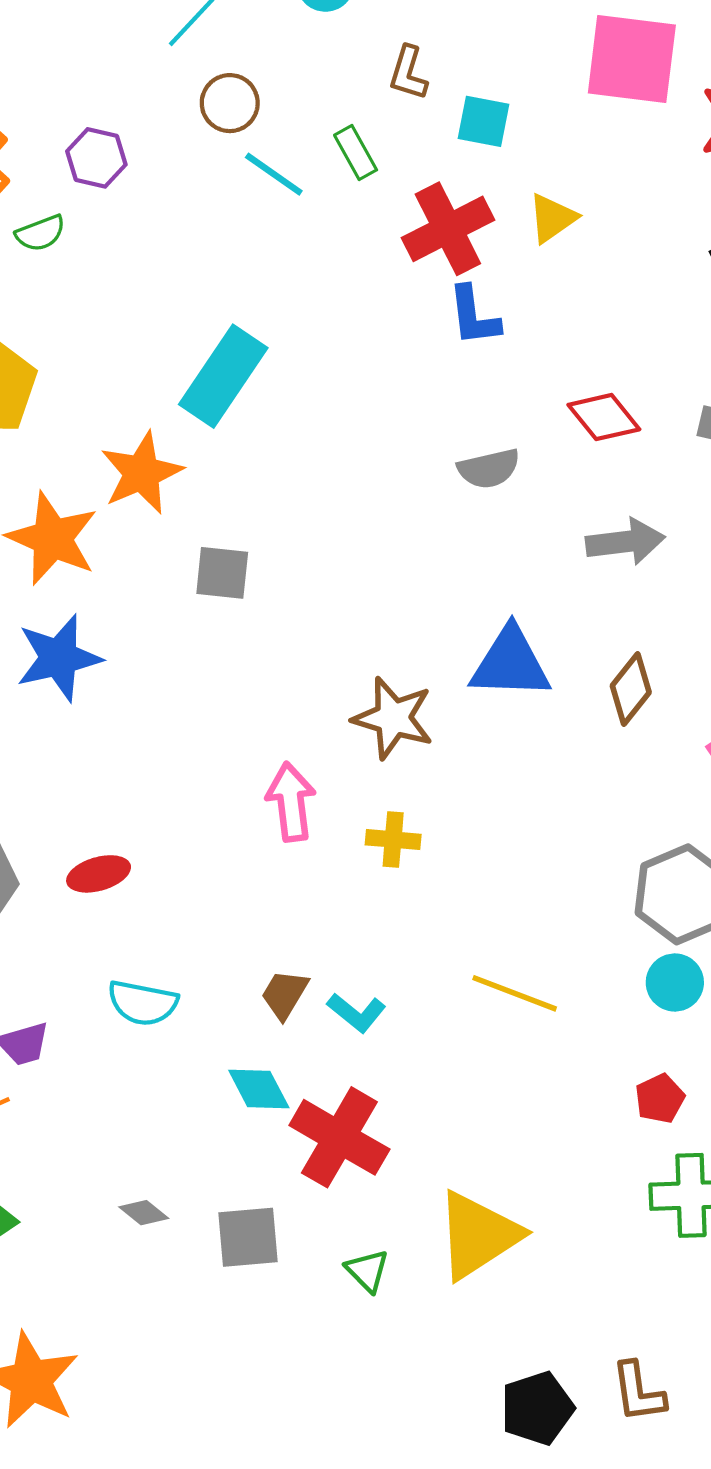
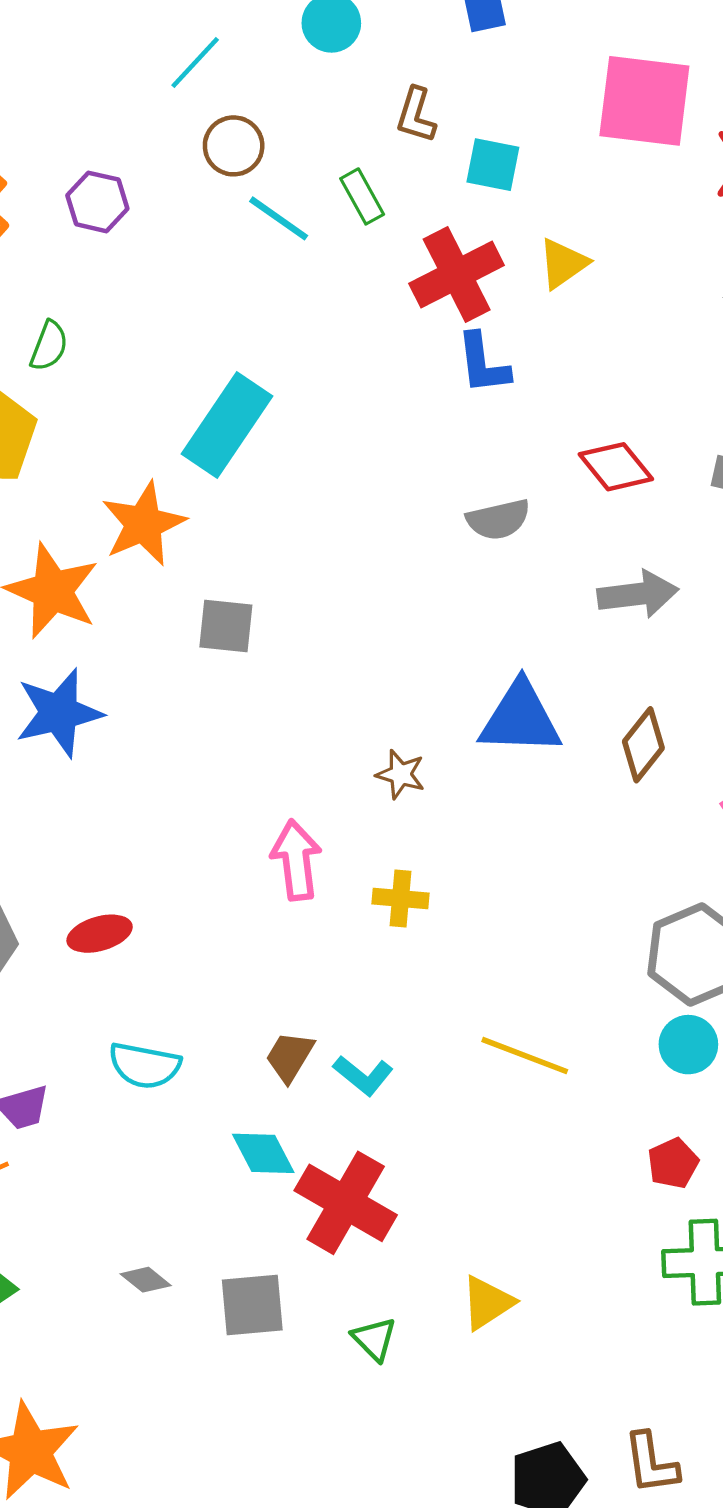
green semicircle: (41, 233) -> (49, 346), moved, turned -48
brown star: (393, 718) -> (401, 774), size x0.6
yellow triangle: (478, 1235) -> (487, 1303), size x0.6

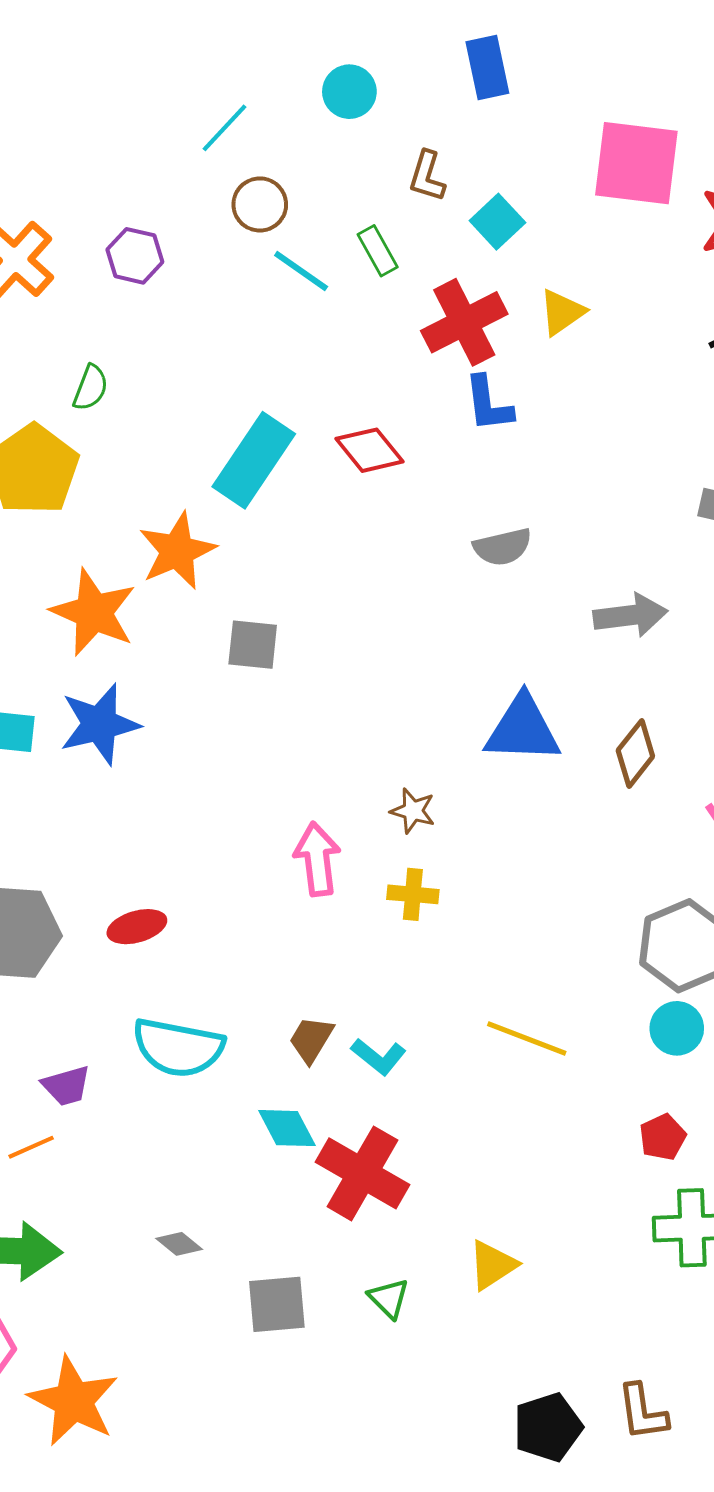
cyan square: (493, 165) -> (497, 222), turned 36
red diamond: (616, 467) -> (370, 450), moved
brown star: (401, 774) -> (413, 811), moved
cyan semicircle: (145, 1065) -> (178, 1047), size x1.4
gray square: (252, 1305) -> (277, 1304), moved

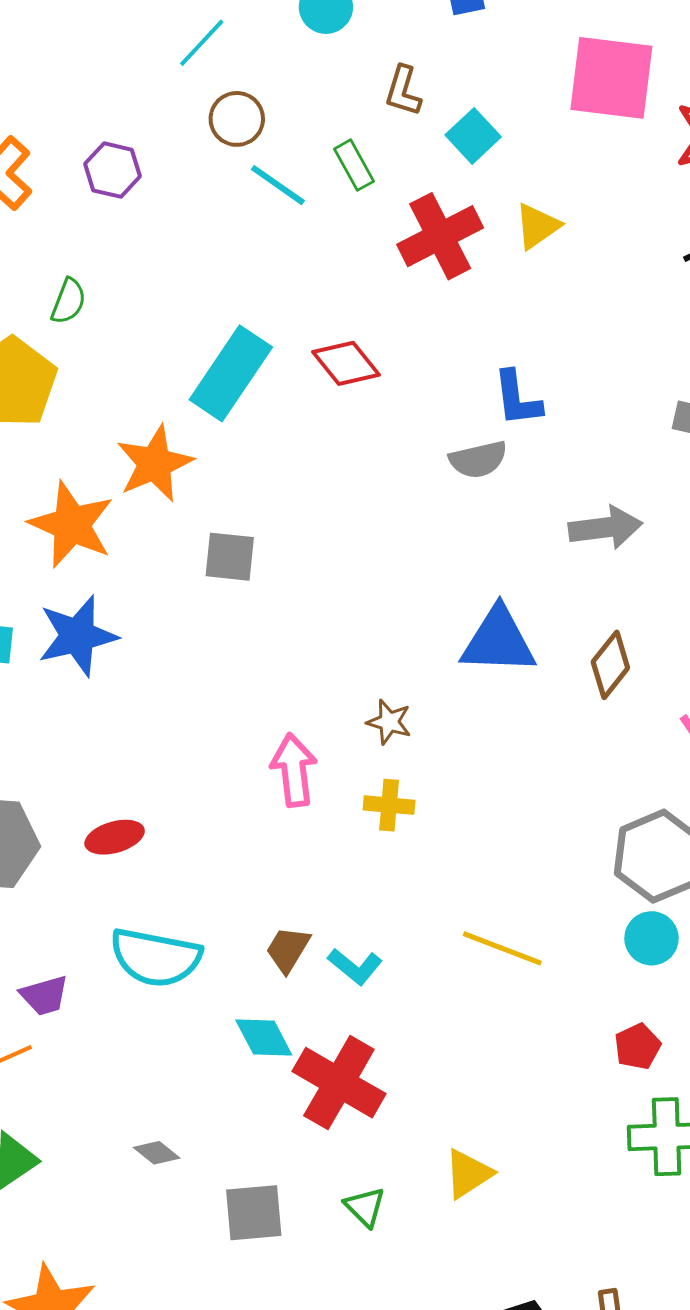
blue L-shape: (488, 404) -> (517, 398), moved

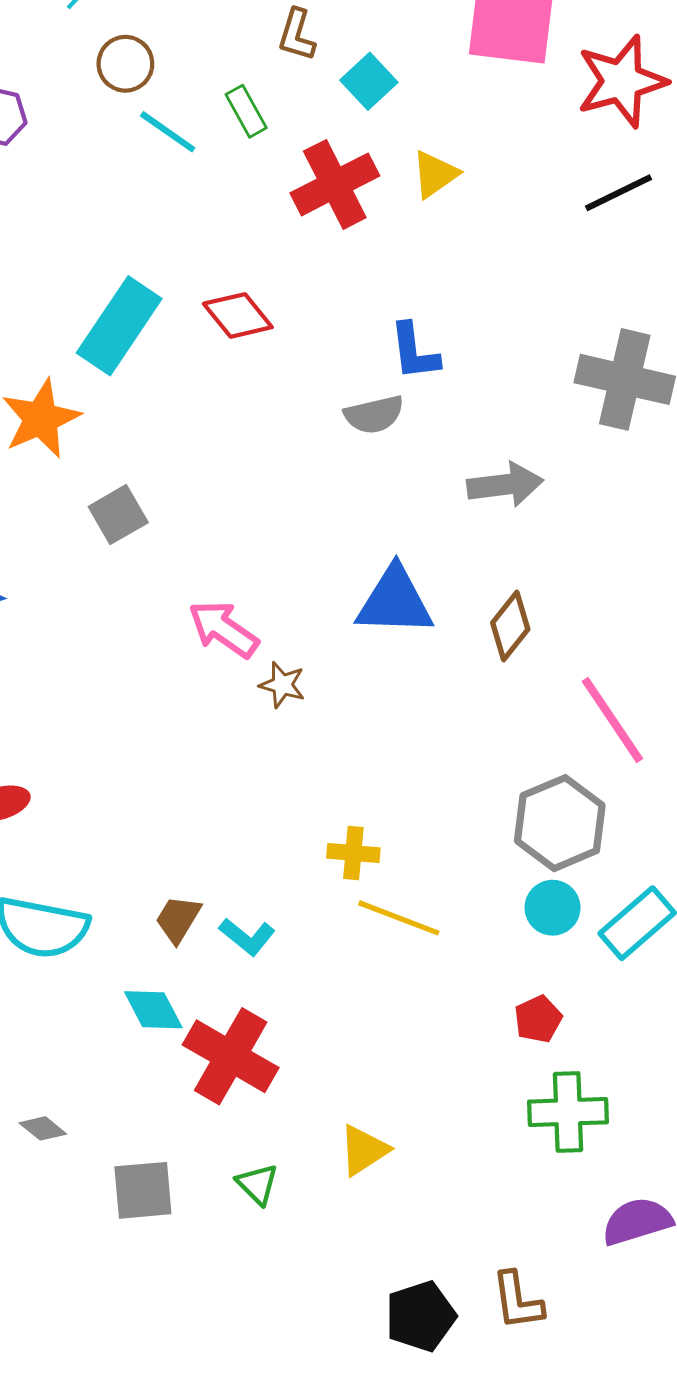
gray square: (230, 557) -> (118, 515), turned -36
pink arrow: (294, 770) -> (223, 629), moved, turned -48
yellow cross: (389, 805) -> (353, 853), moved

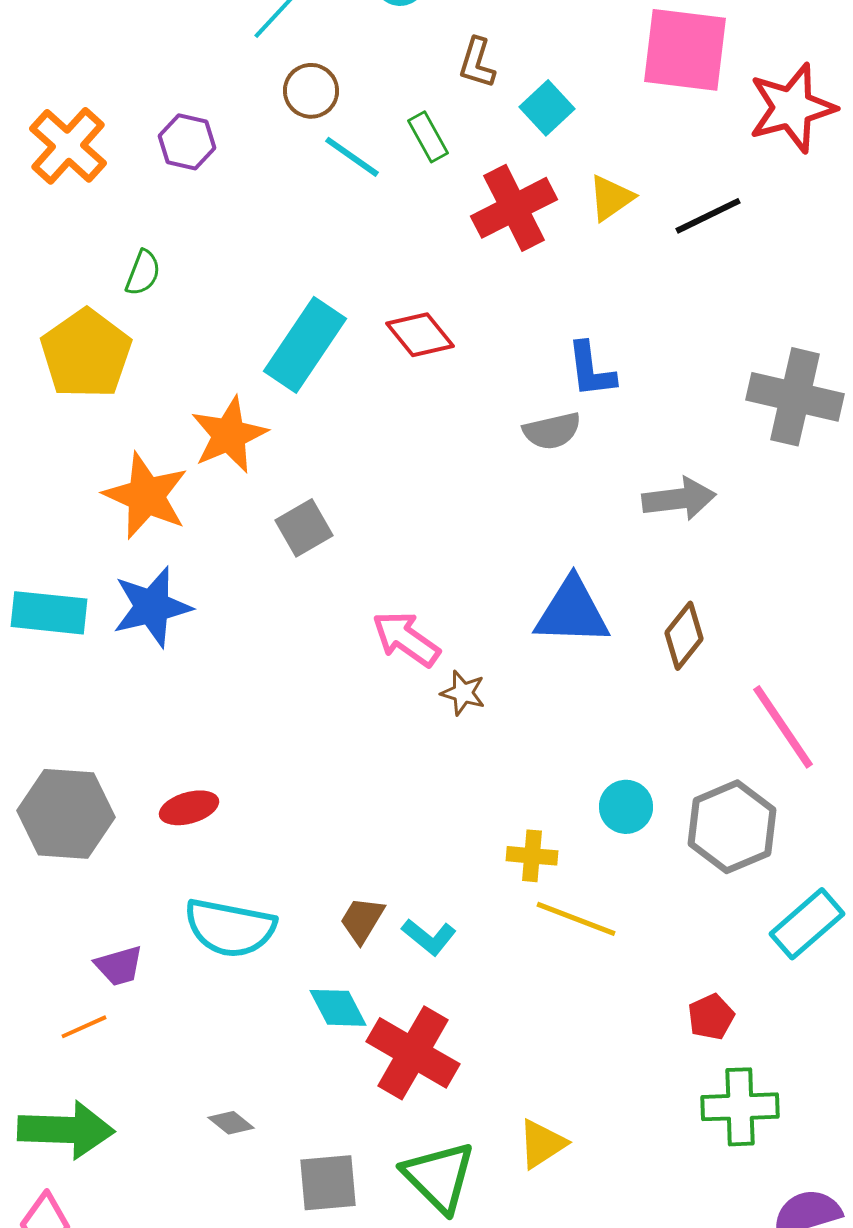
black line: (619, 193) -> (708, 216), moved
cyan circle: (553, 908) -> (626, 807), moved
green triangle: (257, 1184) -> (439, 1177), size x1.8

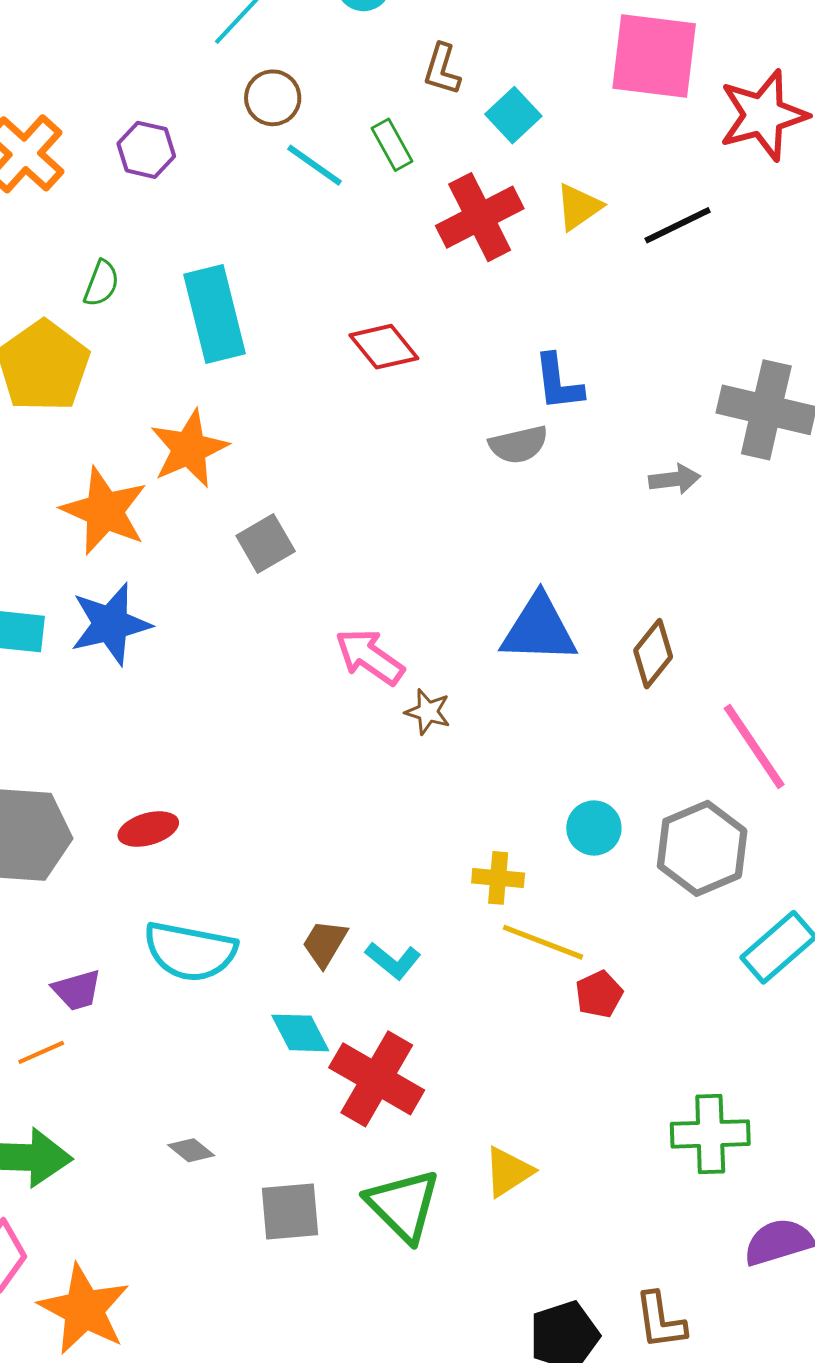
cyan rectangle: (305, 345) -> (215, 314), moved, turned -48
gray arrow: (679, 499) -> (675, 479), moved, size x0.7
red pentagon: (711, 1017) -> (599, 994), moved

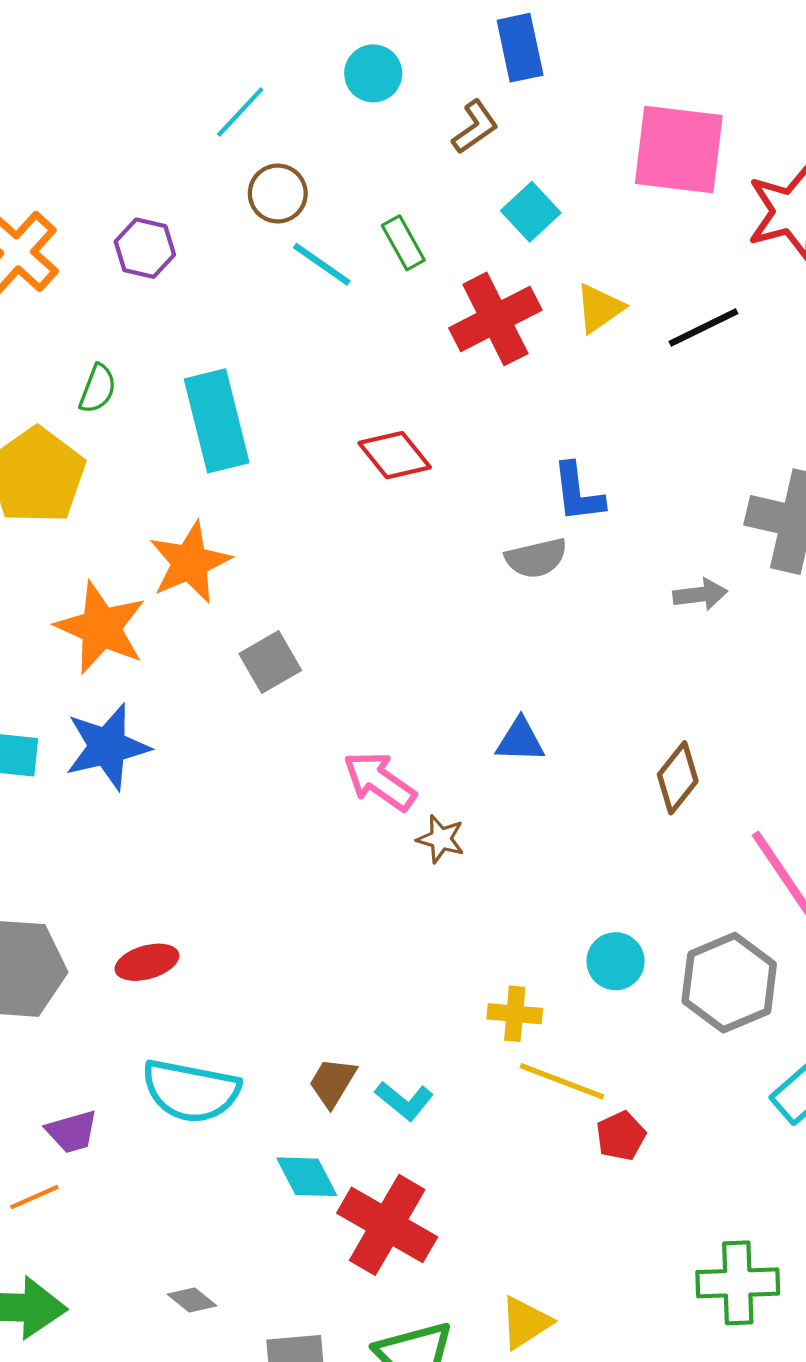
brown L-shape: (442, 69) -> (475, 127), moved, turned -142
blue triangle: (539, 629) -> (520, 740), moved, size x0.6

